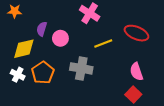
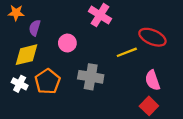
purple semicircle: (42, 29) -> (35, 28), moved
yellow line: (103, 43) -> (127, 52), moved

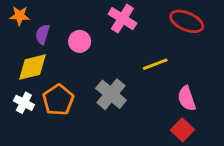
red ellipse: (152, 37) -> (187, 21), moved
pink circle: (67, 43) -> (80, 41), moved
gray cross: (91, 77) -> (111, 94), turned 30

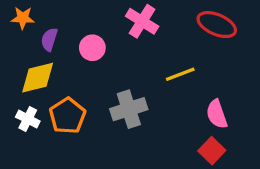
gray cross: (111, 94) -> (129, 109), turned 32

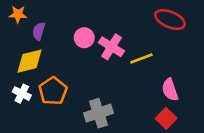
pink cross: (142, 21) -> (111, 47), moved
pink circle: (92, 48) -> (84, 38), moved
gray cross: (129, 109) -> (98, 113), moved

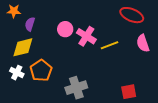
pink semicircle: (170, 90) -> (143, 43), moved
red square: (166, 118) -> (129, 92), turned 35

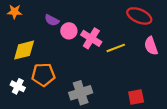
purple semicircle: (30, 24) -> (52, 20), moved, turned -80
orange pentagon: (41, 71) -> (43, 75), turned 30
white cross: (17, 73) -> (18, 86), moved

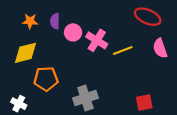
orange star: (15, 12) -> (30, 21), moved
purple semicircle: (52, 20) -> (55, 21), turned 64
white cross: (18, 86) -> (19, 104), moved

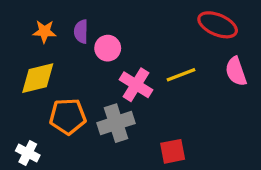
pink cross: (97, 40) -> (136, 85), moved
gray cross: (85, 98) -> (116, 123), moved
red square: (144, 103) -> (173, 151), moved

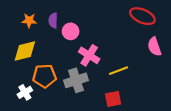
yellow line: (181, 75) -> (119, 71), moved
white cross: (28, 153) -> (25, 92), moved, turned 32

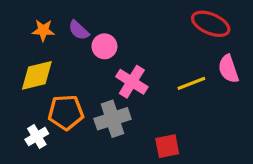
purple semicircle: (53, 20) -> (79, 30), turned -48
yellow line: (119, 71) -> (191, 83), moved

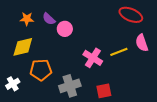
pink cross: (132, 82) -> (93, 58), moved
gray cross: (112, 119) -> (70, 86), moved
white cross: (37, 136) -> (13, 84), moved

